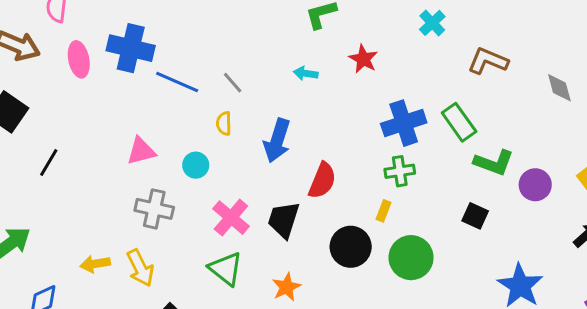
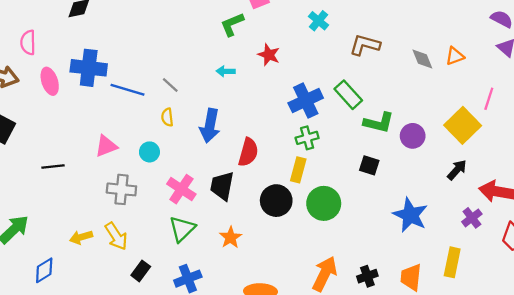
black line: (49, 163) -> (53, 167), moved, turned 60
yellow rectangle: (384, 211) -> (298, 170), size x1.5
green triangle: (226, 269) -> (182, 229), turned 44

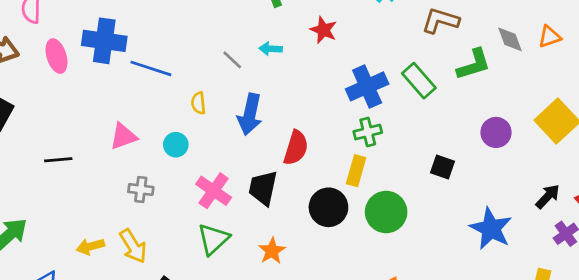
gray line: (170, 85) -> (232, 60), moved
green L-shape: (379, 123) -> (474, 64), moved, turned -32
black arrow: (457, 170) -> (548, 196), moved
gray cross: (121, 189) -> (141, 189), size x0.7

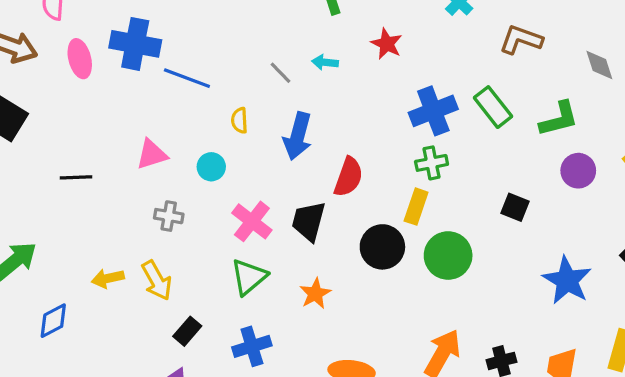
green L-shape: (474, 64) -> (559, 119), moved

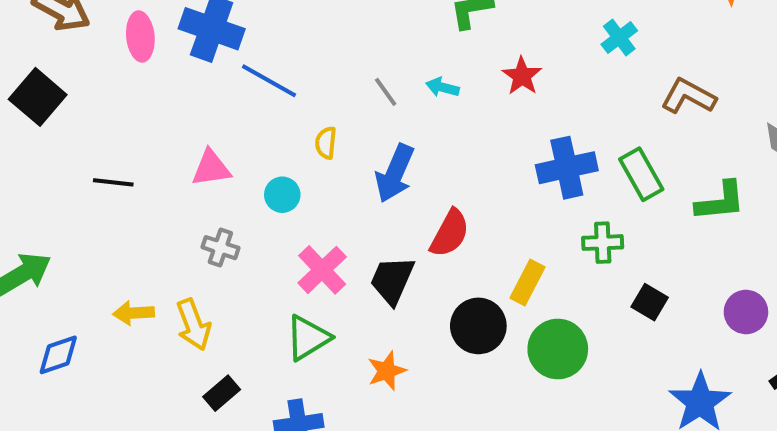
green cross: (432, 163) -> (603, 243), moved
purple circle: (578, 171) -> (746, 312), moved

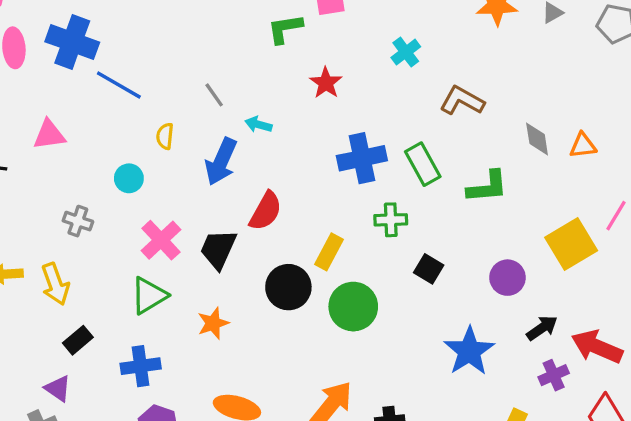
cyan arrow: (442, 87) -> (258, 124), moved
pink triangle: (211, 168) -> (49, 135), moved

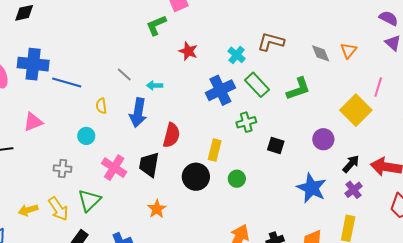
cyan cross: (406, 52) -> (237, 55), moved
orange triangle: (583, 146) -> (348, 51), turned -30
green triangle: (149, 296) -> (89, 200), moved
green circle: (353, 307) -> (237, 179), size x0.6
purple cross: (554, 375) -> (353, 190), moved

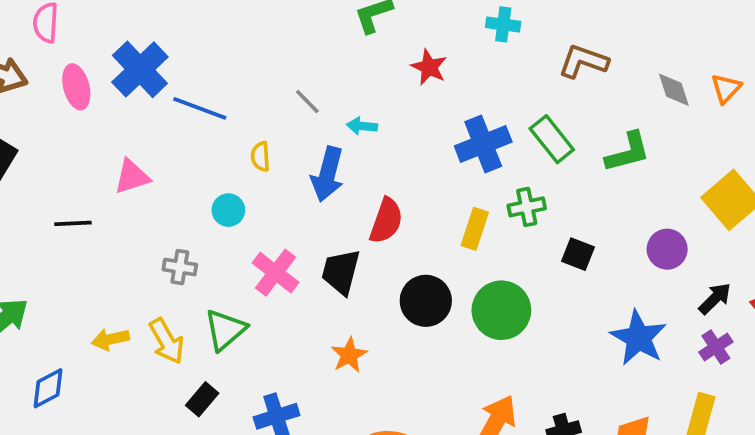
cyan cross: (237, 55) -> (503, 24), moved, turned -36
blue cross: (33, 64) -> (140, 69), turned 36
yellow rectangle: (215, 150) -> (475, 229), moved
green circle: (237, 179) -> (501, 310), size x1.8

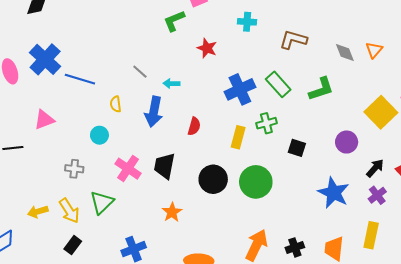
red semicircle: (386, 221) -> (194, 126), moved, size x0.7
black rectangle: (202, 399) -> (73, 245), moved

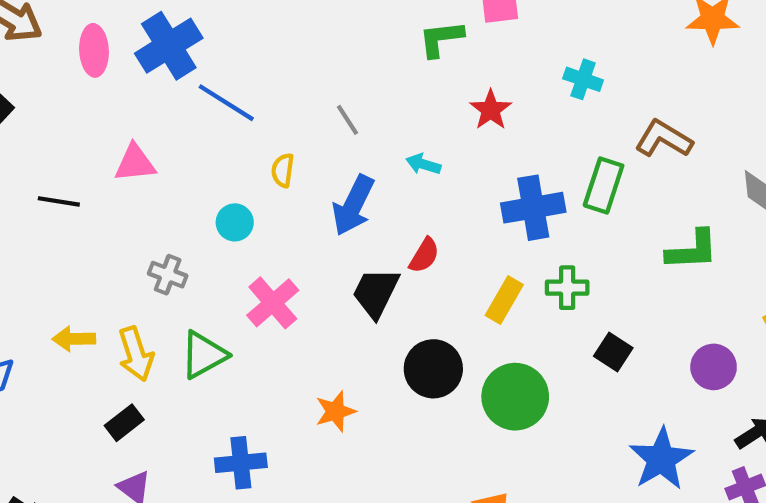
cyan arrow: (171, 84) -> (423, 164), moved
green rectangle: (278, 84) -> (604, 185), moved, turned 45
black trapezoid: (165, 166) -> (376, 293), moved

